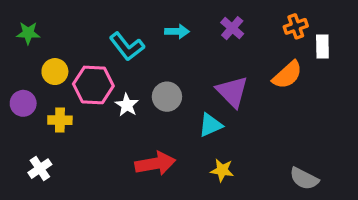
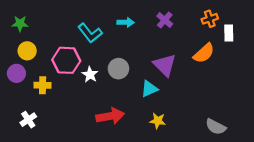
yellow circle: (55, 72) -> (27, 51), moved

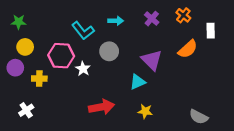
orange cross: (210, 19) -> (183, 15), moved, turned -32
gray circle: (118, 69) -> (109, 51), moved

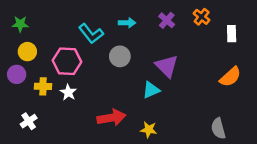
orange semicircle: (188, 49) -> (230, 77), moved
white star: (83, 69) -> (68, 92), moved
yellow star: (145, 111) -> (149, 130), moved
gray semicircle: (199, 117) -> (218, 128), turned 48

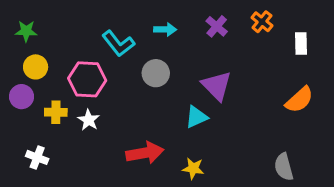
white cross: (29, 121) -> (37, 157), turned -35

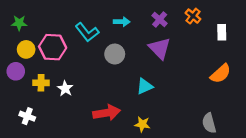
pink hexagon: (87, 79) -> (53, 47), moved
purple triangle: (217, 86) -> (160, 48), moved

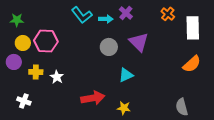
purple cross: (160, 19) -> (126, 13), moved
cyan L-shape: (87, 32) -> (82, 15), moved
white rectangle: (222, 32) -> (193, 28), size x1.6
gray circle: (115, 54) -> (109, 47), moved

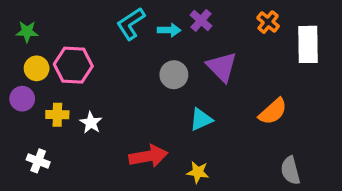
cyan L-shape: (82, 15) -> (131, 24), turned 95
orange semicircle: (192, 64) -> (273, 111), moved

